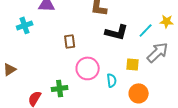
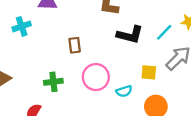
cyan semicircle: (112, 80) -> (124, 91), turned 80
green cross: (60, 88) -> (53, 82), moved

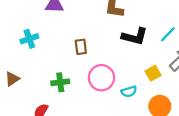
cyan cross: (22, 26) -> (29, 39), moved
yellow square: (149, 72) -> (153, 73), turned -35

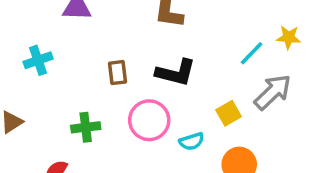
black L-shape: (135, 37) -> (176, 73), moved

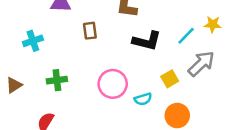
brown rectangle: (117, 73) -> (90, 31), moved
black L-shape: (176, 73) -> (147, 41), moved
green cross: (86, 127) -> (57, 80), moved

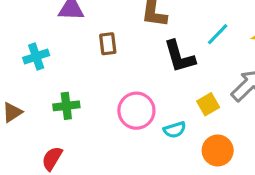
cyan line: (186, 36) -> (218, 34), moved
black L-shape: (147, 41) -> (179, 57), turned 60

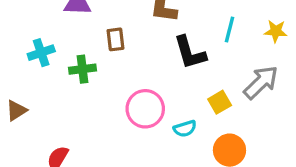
cyan line: (218, 34) -> (229, 29), turned -30
green cross: (66, 106) -> (82, 69), moved

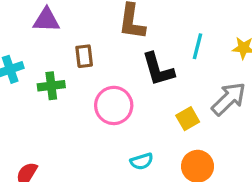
pink circle: (145, 109) -> (114, 105), moved
cyan semicircle: (185, 129) -> (142, 161), moved

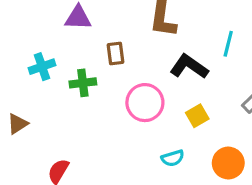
black L-shape: (158, 69) -> (189, 67), turned 141
yellow square: (188, 119) -> (197, 116), moved

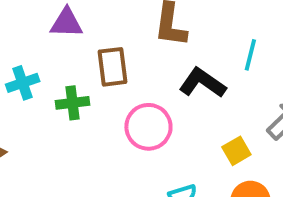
brown rectangle: (116, 54) -> (112, 67), size x1.4
yellow square: (197, 116) -> (236, 151), moved

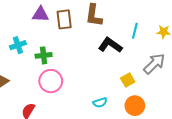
brown rectangle: (112, 67) -> (64, 19), moved
pink circle: (148, 127) -> (51, 81), moved

